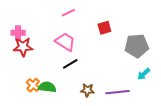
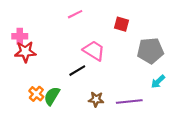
red square: (104, 28) -> (122, 24), moved, turned 32
pink trapezoid: (65, 42) -> (94, 51), moved
green semicircle: (47, 87) -> (52, 96), turned -66

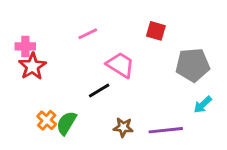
pink line: (75, 14) -> (88, 34), moved
red star: (25, 52) -> (32, 66), turned -30

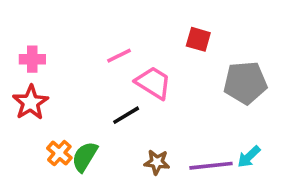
pink line: (88, 34) -> (119, 56), moved
red star: (32, 66) -> (31, 103), moved
cyan arrow: (203, 105) -> (249, 157), moved

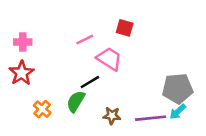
red square: (198, 39) -> (125, 28), moved
gray pentagon: (245, 83) -> (178, 88), moved
green semicircle: (85, 157) -> (76, 101), moved

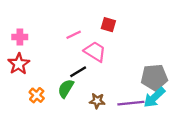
cyan arrow: (178, 112) -> (154, 97), size x1.5

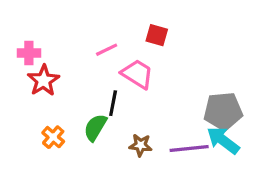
red star: (19, 64) -> (43, 80), moved
black line: (78, 72) -> (113, 103), turned -48
cyan arrow: (154, 97) -> (223, 140), turned 80

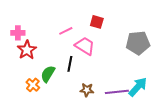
gray pentagon: (223, 111) -> (138, 43), moved
green semicircle: (95, 127) -> (48, 74), moved
cyan arrow: (223, 140) -> (138, 87), turned 95

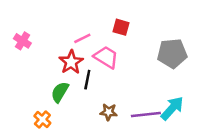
pink cross: (18, 33) -> (22, 41), turned 32
red star: (27, 50) -> (71, 62), moved
orange cross: (33, 85) -> (42, 120), moved

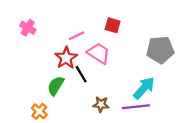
pink cross: (22, 41) -> (28, 28), moved
black line: (87, 80) -> (81, 74), turned -42
cyan arrow: (172, 108) -> (144, 88), moved

